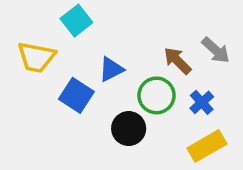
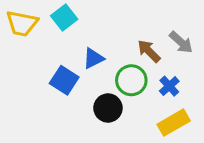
yellow trapezoid: (36, 57) -> (22, 23), moved

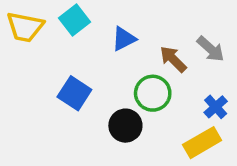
blue triangle: (93, 58) -> (124, 39), moved
blue cross: (169, 86) -> (216, 107), moved

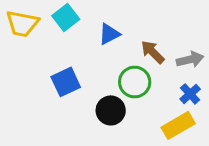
gray arrow: (211, 49) -> (190, 60), moved, turned -55
blue square: (74, 93) -> (66, 82), turned 32

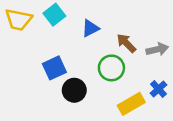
blue cross: (190, 94) -> (158, 89), moved
black circle: (111, 110) -> (74, 90), moved
yellow rectangle: (178, 125) -> (131, 104), moved

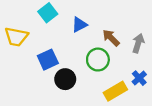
yellow trapezoid: (18, 20) -> (16, 37), moved
gray arrow: (157, 49) -> (138, 43), turned -60

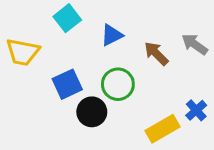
gray arrow: (138, 43) -> (195, 44), moved, turned -72
green circle: (98, 60) -> (118, 84), moved

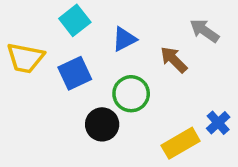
gray arrow: (195, 44) -> (204, 31), moved
blue square: (67, 84) -> (75, 73), moved

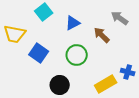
blue square: (75, 73) -> (39, 53), moved, turned -30
blue cross: (218, 123) -> (128, 72), turned -32
black circle: (102, 124) -> (60, 85), moved

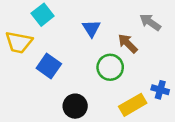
cyan square: (44, 12) -> (43, 15), moved
blue triangle: (73, 23) -> (91, 28), turned -35
green circle: (77, 55) -> (110, 67), moved

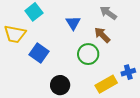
gray arrow: (150, 22) -> (108, 13), moved
blue cross: (160, 90) -> (128, 72), turned -32

